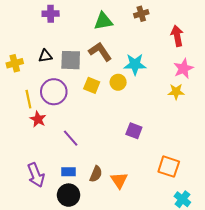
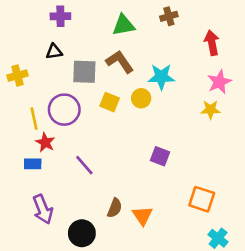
black triangle: (45, 56) -> (54, 52), moved
blue rectangle: (69, 172) -> (33, 164), moved

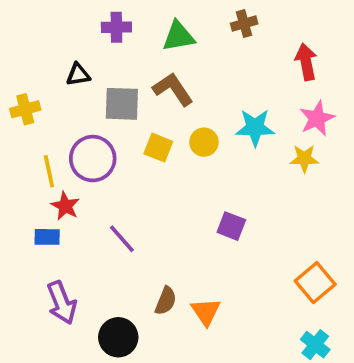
purple cross: (60, 16) -> (116, 27), moved
cyan star: (161, 77) -> (255, 128), moved
orange square: (202, 199) -> (315, 283), moved, turned 32

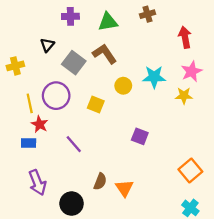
black triangle: (78, 75) -> (47, 45), turned -40
gray square: (122, 104) -> (74, 63), turned 35
yellow square: (158, 148) -> (96, 104), moved

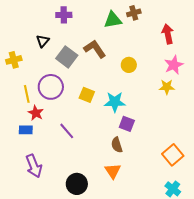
green triangle: (108, 22) -> (113, 20), moved
cyan star: (154, 77) -> (115, 102), moved
yellow circle: (123, 86) -> (129, 65), moved
brown semicircle: (100, 182) -> (117, 145), moved, turned 140
black circle: (72, 204) -> (77, 184), moved

